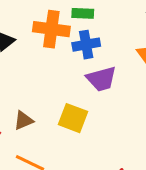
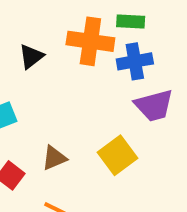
yellow square: (73, 118) -> (117, 155), turned 32

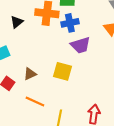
yellow square: (117, 155) -> (62, 71), turned -36

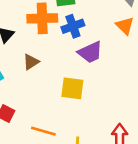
brown triangle: (30, 74) -> (31, 62), moved

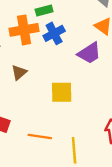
purple trapezoid: (90, 52) -> (89, 53), moved

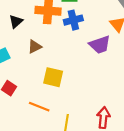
yellow square: (62, 92) -> (53, 77), moved

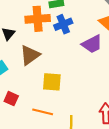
brown triangle: (35, 47) -> (30, 55), size x1.5

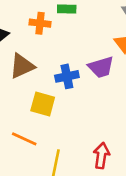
orange cross: (38, 19) -> (40, 23), size x0.7
blue cross: (63, 24) -> (67, 76), moved

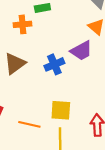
yellow square: (43, 104) -> (61, 110), moved

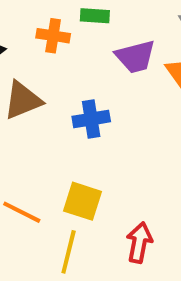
purple trapezoid: (81, 51) -> (135, 57), moved

